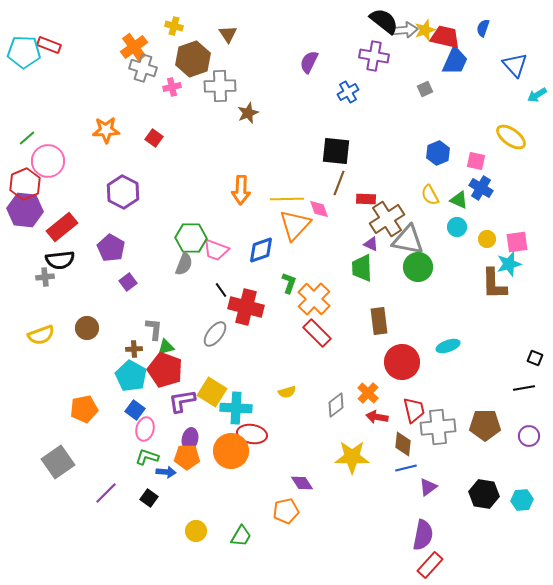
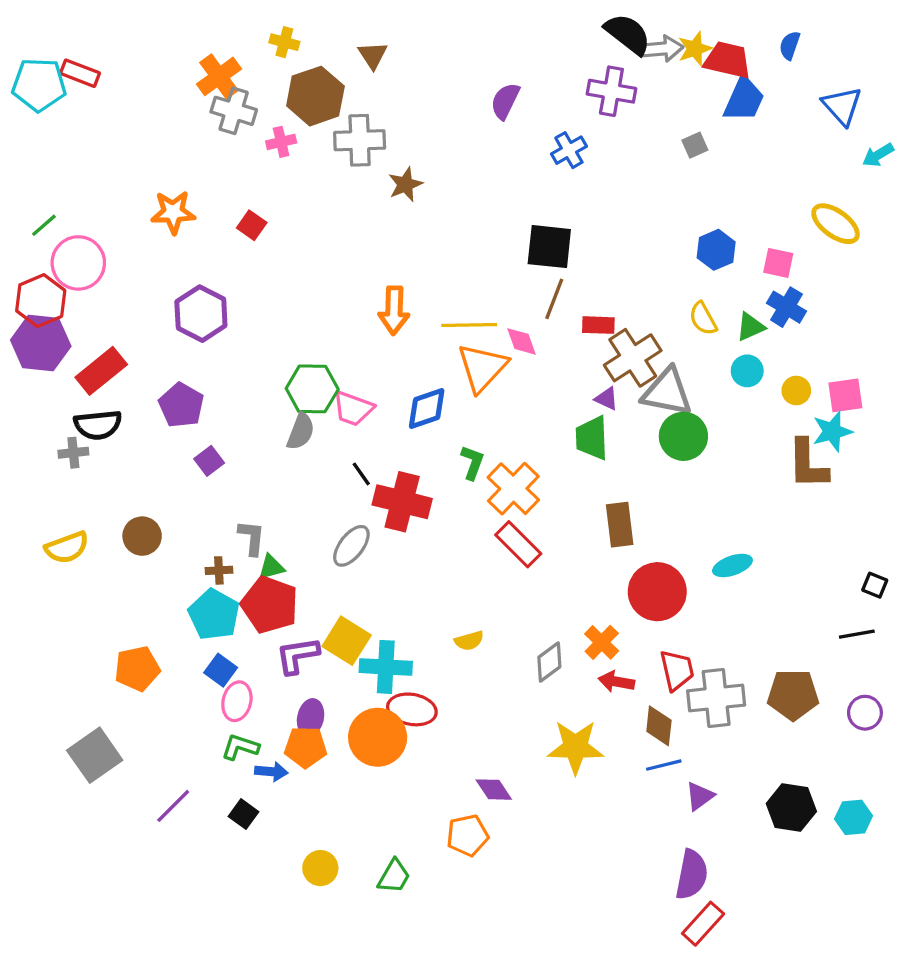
green triangle: (459, 200) -> (750, 327), turned -48

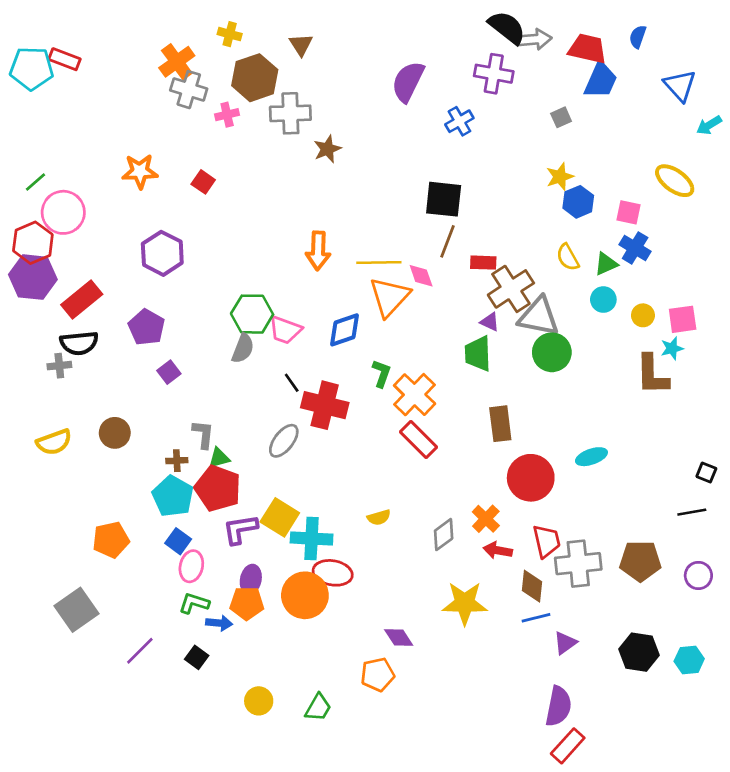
yellow star: (695, 49) -> (560, 177), moved
purple semicircle: (505, 101) -> (408, 82), size x1.4
cyan star: (832, 431) -> (672, 348), size x0.7

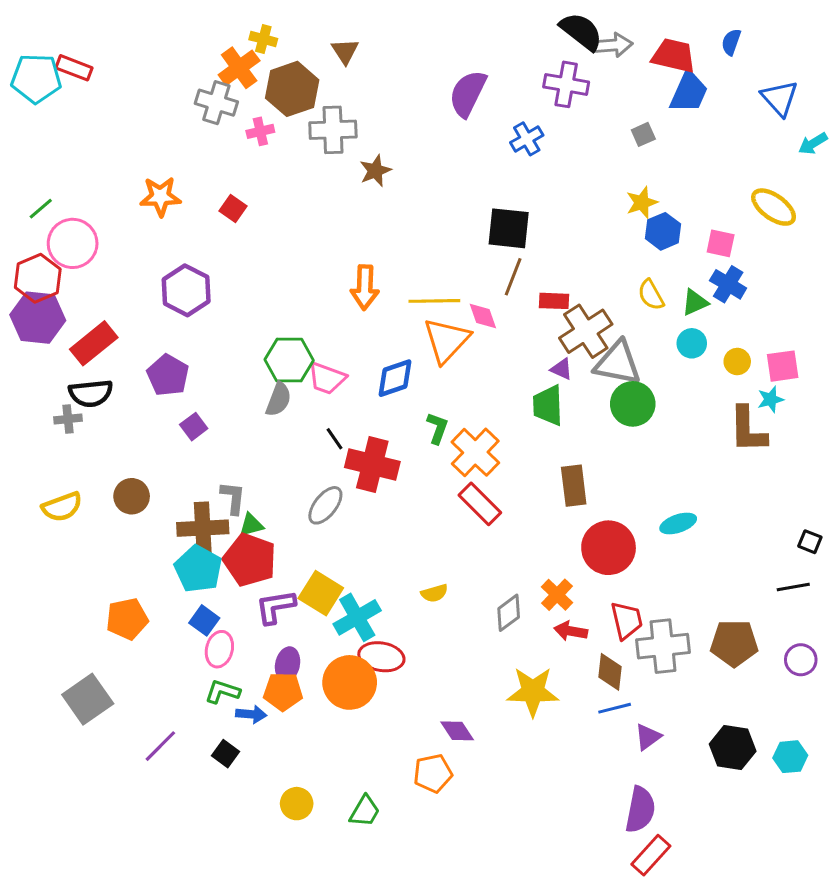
orange cross: (177, 62) -> (239, 68), moved
brown cross: (177, 461) -> (203, 528), size x2.0
cyan cross: (312, 539) -> (357, 617), turned -33

